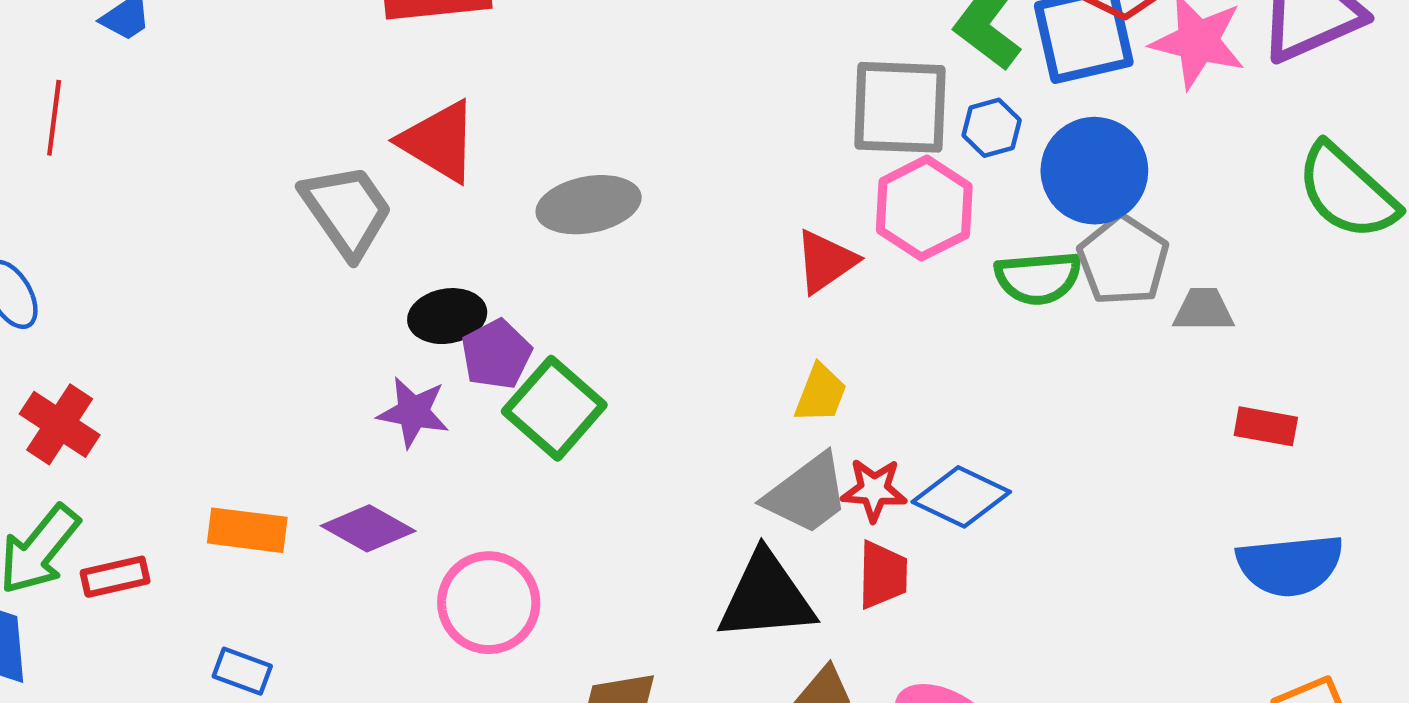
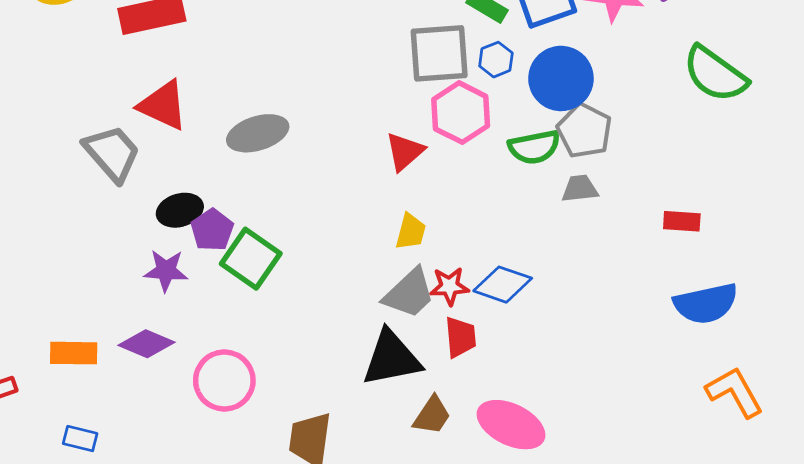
gray trapezoid: (1204, 310) -> (580, 189), moved

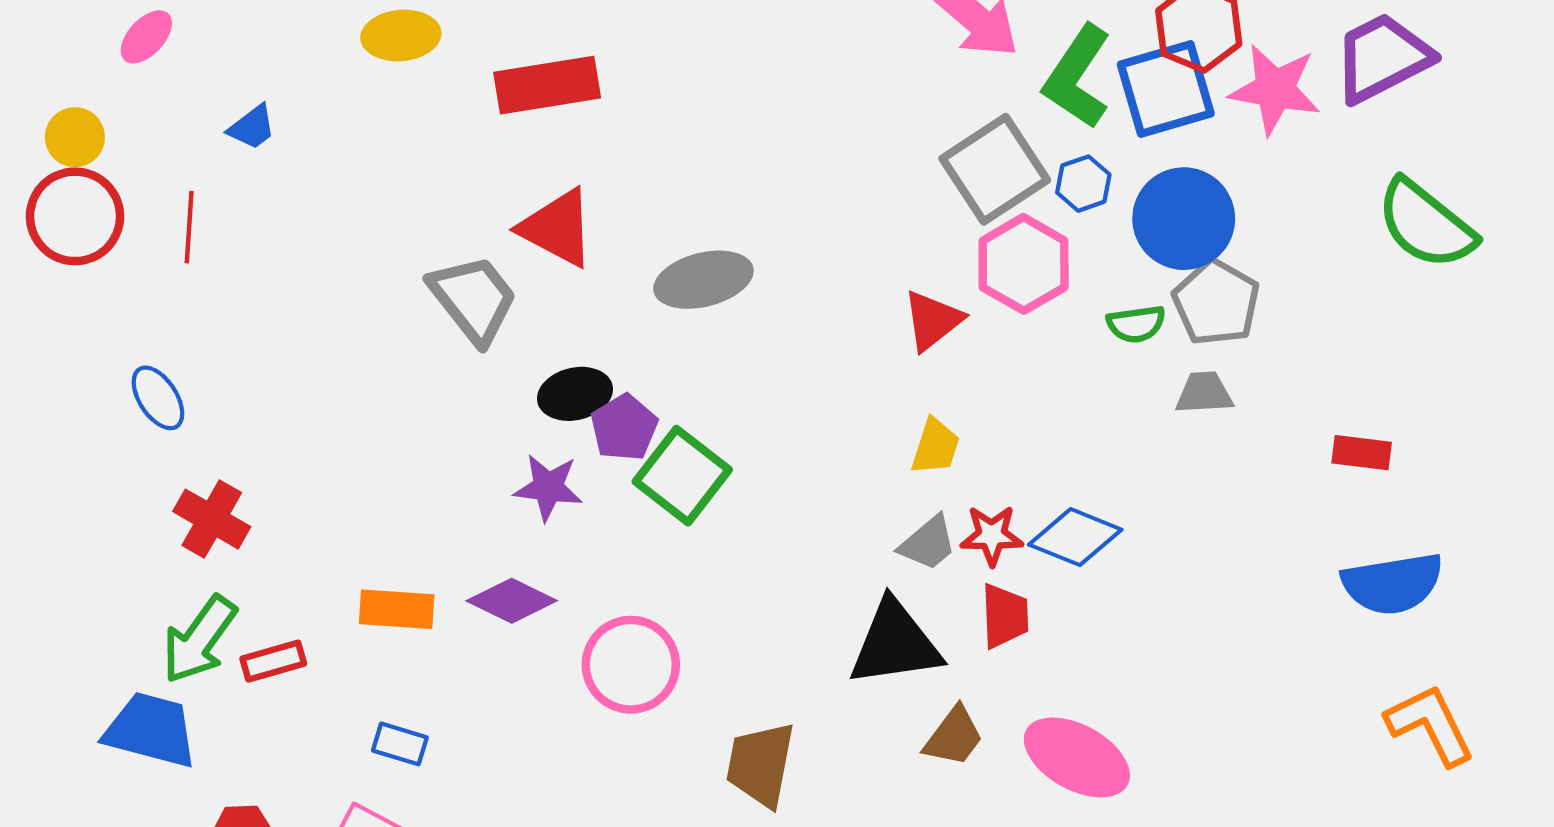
gray square: (439, 53) -> (995, 169), turned -32
green semicircle: (534, 147) -> (1136, 324), size x0.7
gray trapezoid: (409, 293) -> (928, 543), size x0.7

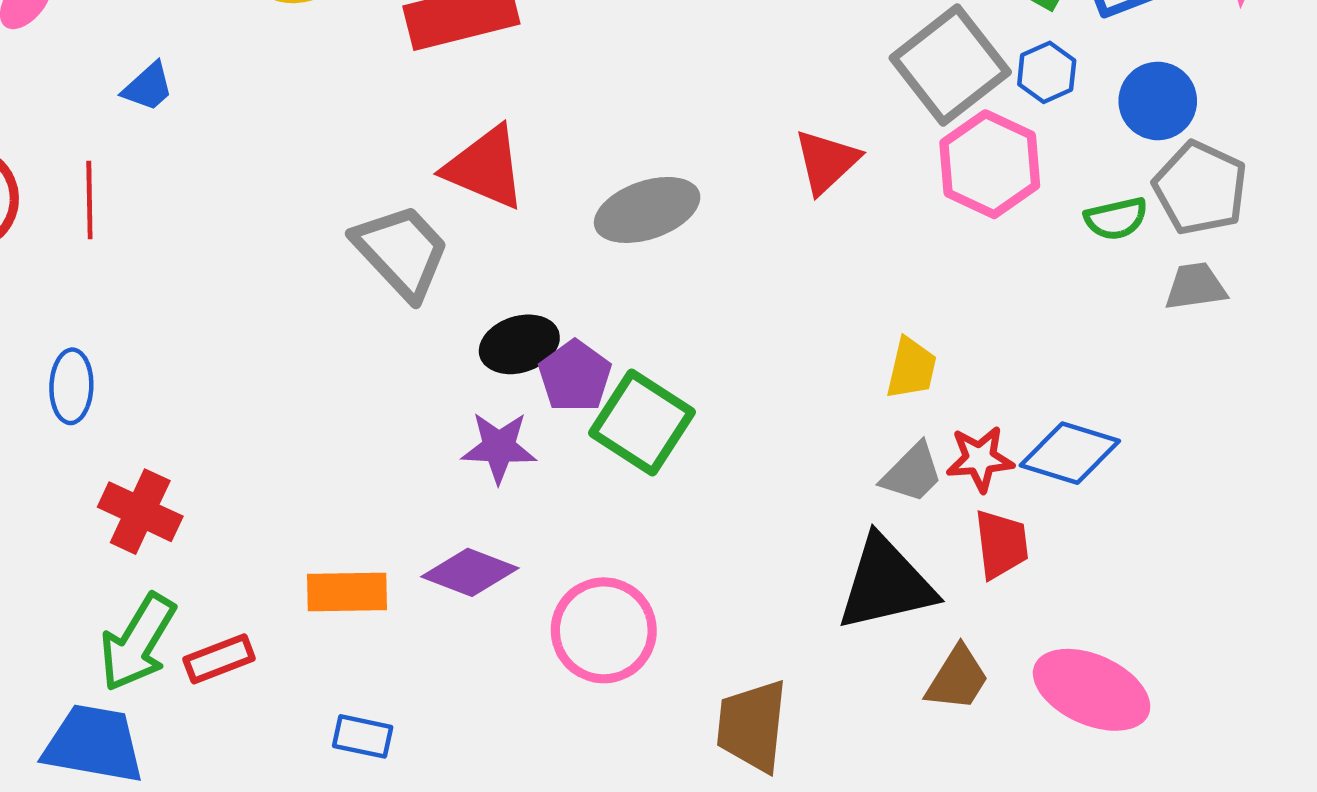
blue circle: (1184, 219) -> (1158, 101), size x0.7
red triangle: (933, 320) -> (826, 162), moved
blue ellipse: (158, 398) -> (71, 386), turned 40

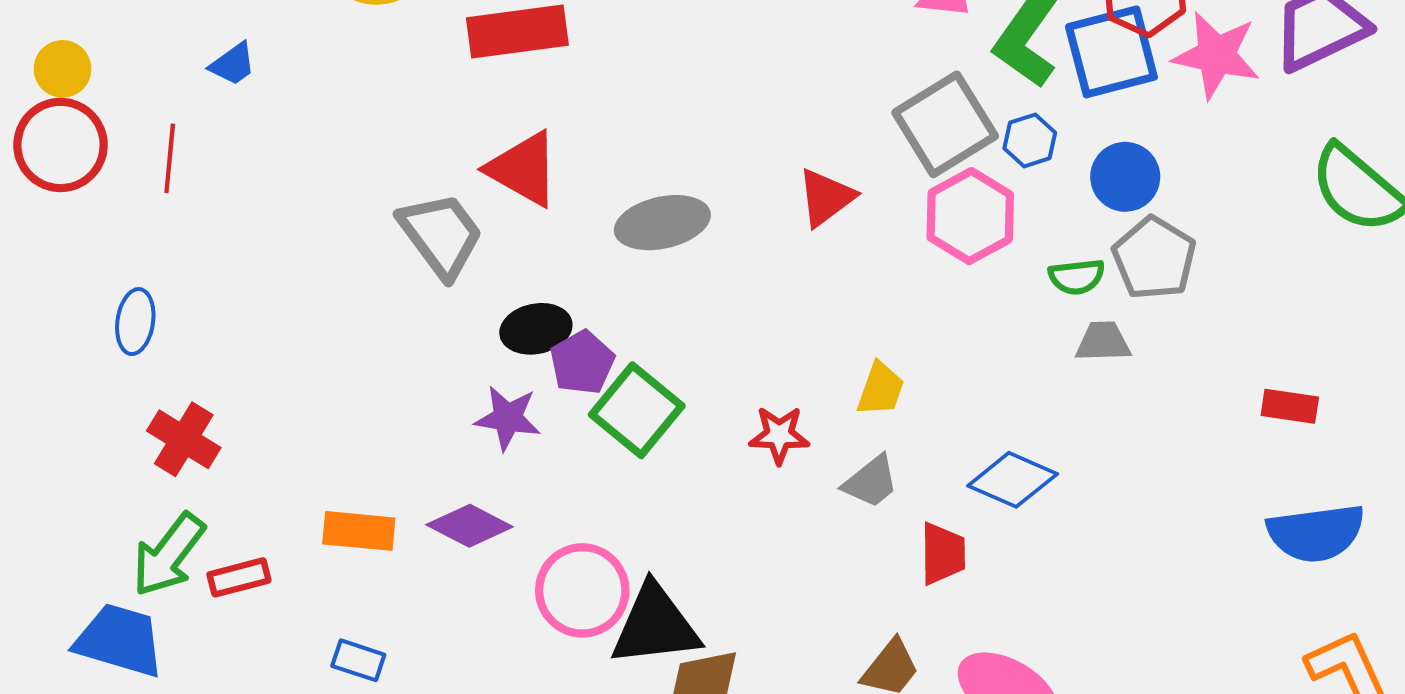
gray trapezoid: (1195, 287) -> (1103, 342), moved
red star: (980, 459) -> (779, 435), moved
black triangle: (886, 584) -> (655, 625), moved

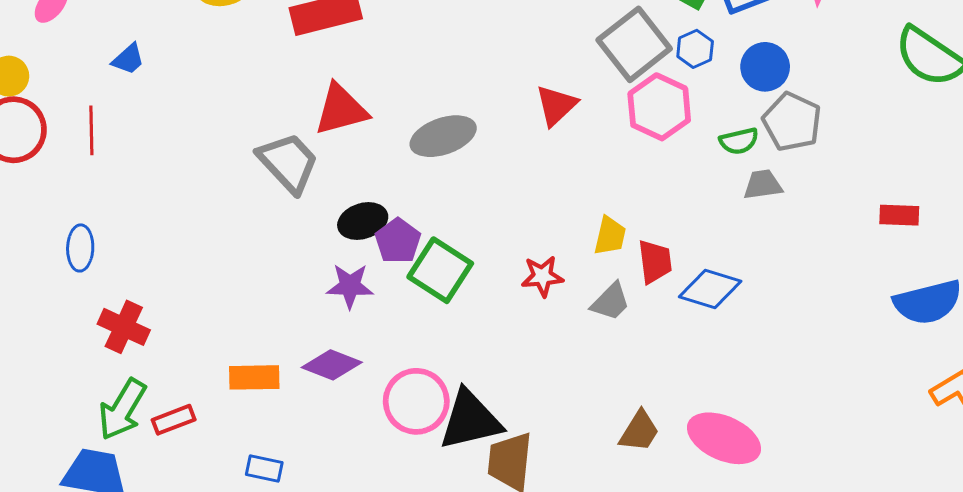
red triangle: (523, 169) -> (341, 110), turned -38
red trapezoid: (943, 554) -> (655, 262), moved

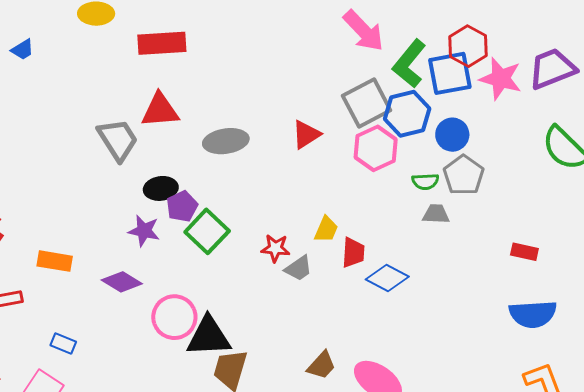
blue hexagon: (695, 49) -> (407, 114), size x1.8
gray trapezoid: (611, 302) -> (299, 268), moved
orange rectangle: (254, 377) -> (55, 261), moved

